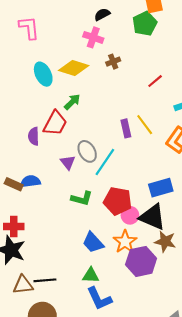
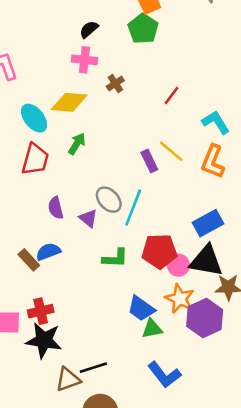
red trapezoid: (55, 123) -> (35, 159), moved
purple semicircle: (34, 136) -> (56, 208), moved
brown rectangle: (14, 184) -> (29, 260), turned 36
green triangle: (91, 275) -> (152, 329), moved

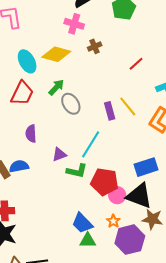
gray ellipse: (109, 200) -> (71, 104), moved
purple triangle: (88, 218) -> (59, 154), moved, turned 49
green L-shape: (115, 258) -> (77, 171), moved
orange star: (180, 299) -> (113, 221), size x0.6

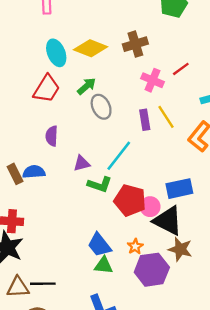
pink cross: (74, 24) -> (152, 80), moved
brown cross: (95, 46) -> (135, 44), size x1.5
pink circle: (117, 195) -> (150, 207), moved

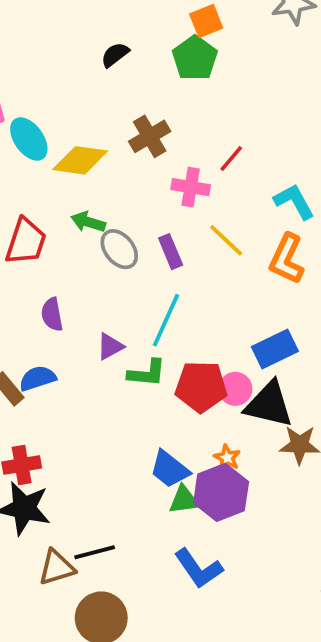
cyan ellipse: (56, 53) -> (29, 139), moved
green arrow: (87, 86) -> (88, 222), turned -108
purple rectangle: (145, 120) -> (171, 252), moved
purple hexagon: (152, 270) -> (221, 492), moved

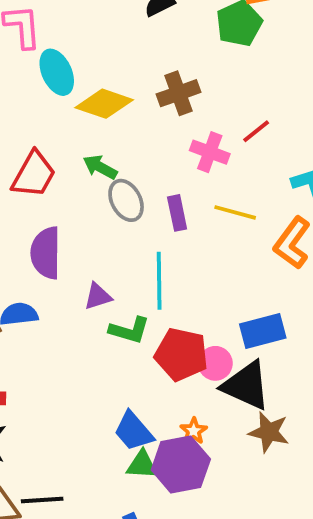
yellow line: (226, 240) -> (235, 212), turned -39
purple semicircle: (52, 314) -> (46, 253), size x1.5
cyan line: (166, 320) -> (159, 281), turned -36

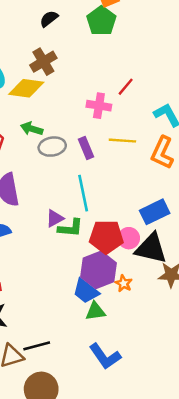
brown cross: (179, 93) -> (43, 62), moved
gray ellipse: (126, 200) -> (52, 147), turned -60
purple triangle: (98, 296) -> (55, 218), moved
purple hexagon: (181, 465) -> (99, 270), moved

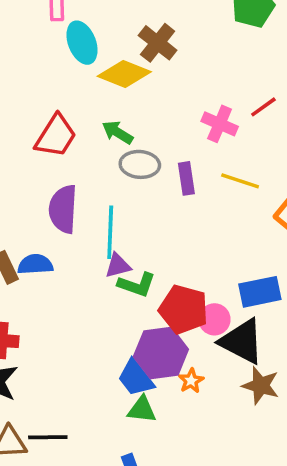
brown cross: (43, 62) -> (158, 43), turned -35
cyan line: (83, 193) -> (110, 232), moved

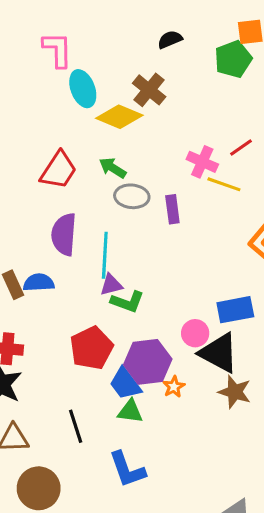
yellow line: (240, 181) -> (224, 184), moved
red pentagon: (183, 309) -> (91, 348), moved, turned 30
black line: (48, 437) -> (76, 426), moved, turned 72

